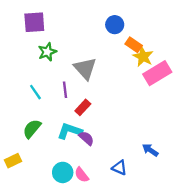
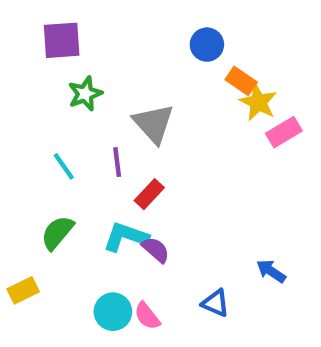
pink rectangle: (157, 73) -> (284, 132), size x0.7

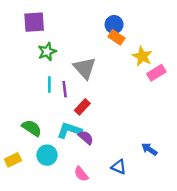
orange rectangle: (241, 81) -> (116, 37), moved
cyan line: (64, 166) -> (49, 85), moved, turned 35
green semicircle: (57, 233) -> (32, 128), turned 84
cyan circle: (113, 312) -> (47, 155), moved

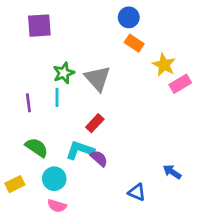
blue circle: (114, 25) -> (129, 17), moved
green star: (47, 52) -> (64, 73), moved
purple line: (65, 89) -> (28, 103), moved
pink semicircle: (81, 174) -> (57, 206), moved, turned -35

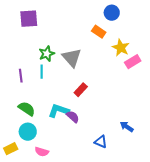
blue circle: (129, 17) -> (112, 13), moved
red rectangle: (95, 123) -> (81, 90), moved
cyan circle: (54, 179) -> (28, 132), moved
yellow rectangle: (15, 184) -> (11, 149), moved

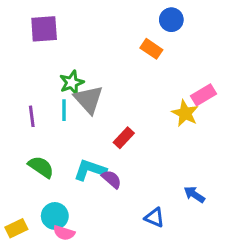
yellow star: (121, 48) -> (185, 113), moved
gray triangle: (72, 58) -> (89, 99), moved
cyan circle: (28, 132) -> (55, 216), moved

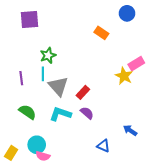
blue circle: (171, 20) -> (127, 13), moved
gray triangle: (89, 99) -> (58, 86), moved
purple semicircle: (112, 179) -> (87, 113), moved
yellow rectangle: (16, 228) -> (11, 153), turned -32

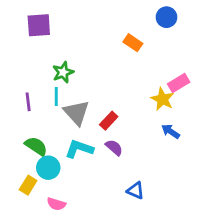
blue arrow: (130, 130) -> (171, 131), moved
cyan circle: (37, 145) -> (48, 168), moved
yellow rectangle: (11, 153) -> (28, 185), moved

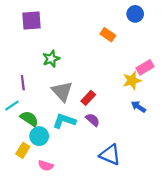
cyan line: (56, 96) -> (12, 106), moved, turned 56
yellow star: (162, 99) -> (132, 80), turned 30
blue triangle: (136, 191) -> (110, 155), size x1.5

